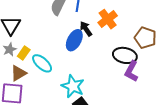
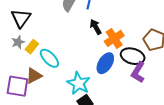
orange cross: (108, 19) -> (114, 38), moved
blue ellipse: (74, 40) -> (105, 63), moved
brown triangle: (18, 73) -> (34, 76), moved

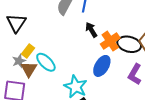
gray star: (18, 42) -> (19, 61), moved
black ellipse: (133, 56) -> (129, 44), moved
brown triangle: (34, 76) -> (29, 69), moved, turned -30

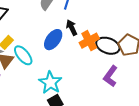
blue ellipse: (102, 66) -> (53, 40), moved

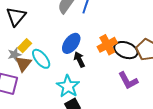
black arrow: (72, 28) -> (79, 59), moved
purple L-shape: (110, 76) -> (128, 81), turned -65

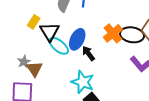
black triangle: (16, 16) -> (49, 32), moved
yellow rectangle: (25, 46) -> (34, 22), moved
cyan ellipse: (41, 59) -> (59, 46), moved

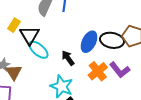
orange cross: (113, 33) -> (98, 71), moved
blue ellipse: (77, 39) -> (89, 42), moved

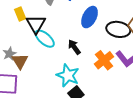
yellow rectangle: (14, 25) -> (20, 14), turned -56
blue ellipse: (89, 42) -> (90, 17), moved

